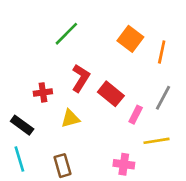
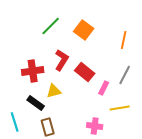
orange square: (130, 39) -> (84, 30), moved
red cross: (43, 92) -> (33, 71), size x1.5
black rectangle: (22, 125) -> (36, 103), moved

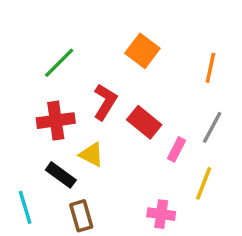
green line: (51, 26) -> (59, 63), moved
yellow triangle: (54, 91) -> (91, 155), turned 42
yellow line: (120, 108) -> (204, 183), turned -60

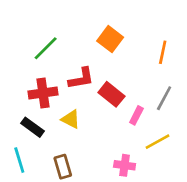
red L-shape: (105, 102) -> (81, 79), turned 48
black rectangle: (61, 175) -> (32, 127), moved
yellow line: (204, 183) -> (157, 142), turned 40

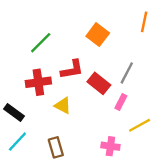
orange line: (163, 52) -> (144, 22), moved
gray line: (164, 98) -> (127, 73), moved
black rectangle: (32, 127) -> (14, 112), moved
cyan line: (19, 160) -> (17, 142), turned 60

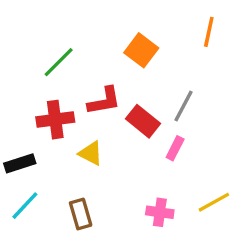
black rectangle: (14, 112) -> (20, 163), turned -54
yellow line: (140, 125) -> (214, 202), moved

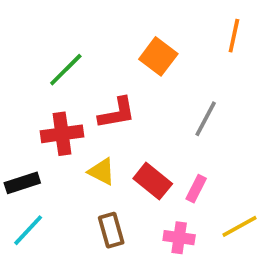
red rectangle: (143, 121) -> (153, 181), moved
pink rectangle: (175, 148) -> (196, 189), moved
brown rectangle: (81, 214) -> (111, 230), moved

